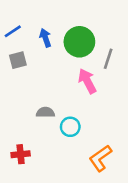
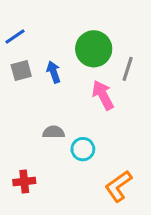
blue arrow: (45, 38) -> (54, 72), moved

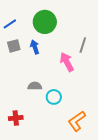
green circle: (94, 49) -> (45, 22), moved

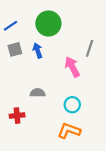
cyan circle: (54, 97) -> (72, 105), moved
red cross: (16, 118) -> (17, 116), moved
orange L-shape: (77, 121) -> (69, 131), moved, turned 55

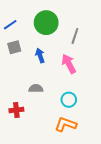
gray line: (90, 48) -> (75, 36), moved
blue arrow: (38, 51) -> (40, 56), moved

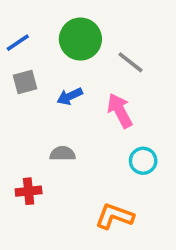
gray line: (75, 36) -> (131, 62), turned -70
blue arrow: (40, 56) -> (70, 96), turned -96
cyan circle: (69, 100) -> (143, 161), moved

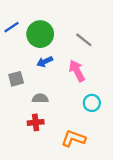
green circle: (80, 39) -> (40, 34), moved
gray square: (25, 82) -> (16, 79), moved
red cross: (29, 191) -> (36, 122), moved

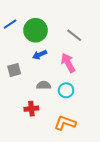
gray semicircle: (40, 98) -> (44, 85), moved
cyan circle: (92, 103) -> (66, 90), moved

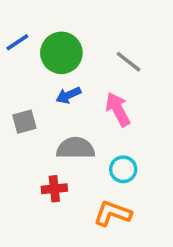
gray semicircle: (44, 85) -> (76, 148), size x1.5
cyan circle: (66, 90) -> (123, 169), moved

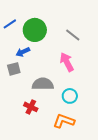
blue arrow: (68, 95) -> (23, 52), moved
red cross: (54, 189) -> (31, 107), turned 32

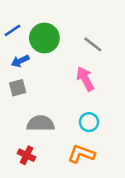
blue arrow: (23, 52) -> (20, 61), moved
gray semicircle: (43, 84) -> (41, 123), moved
red cross: (31, 107) -> (27, 155), moved

